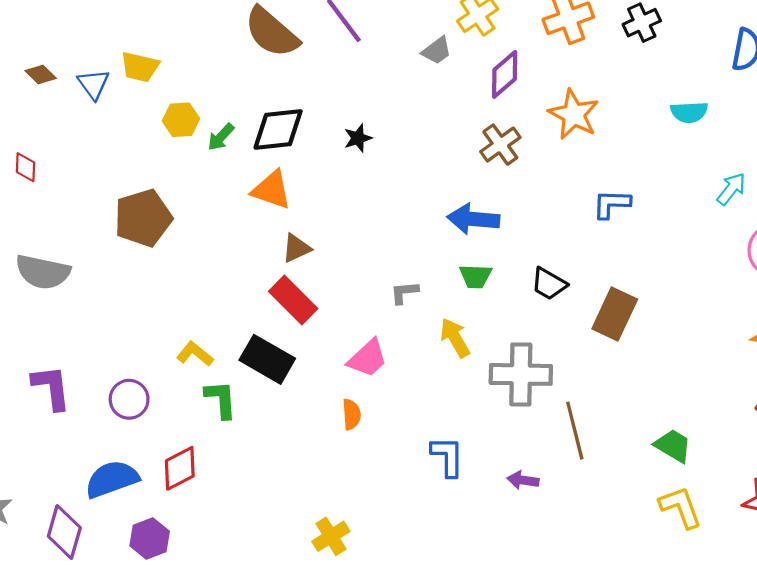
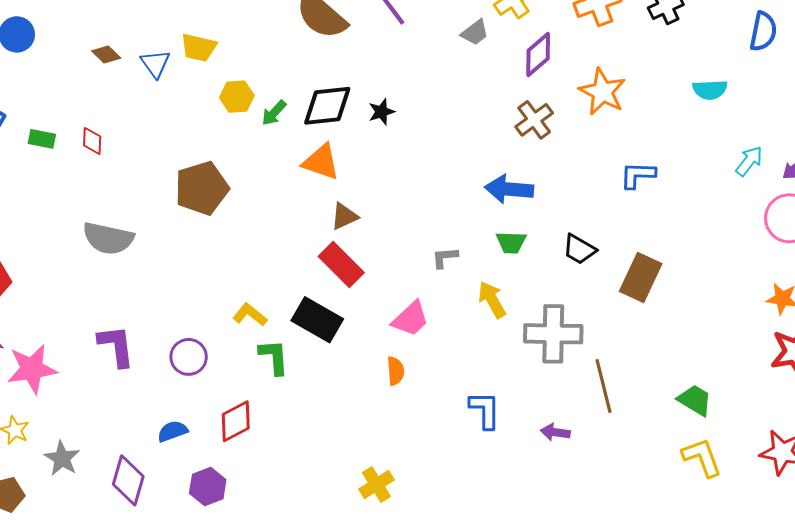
black star: (358, 138) -> (381, 112), moved
blue semicircle: (112, 479) -> (172, 431), size x0.6

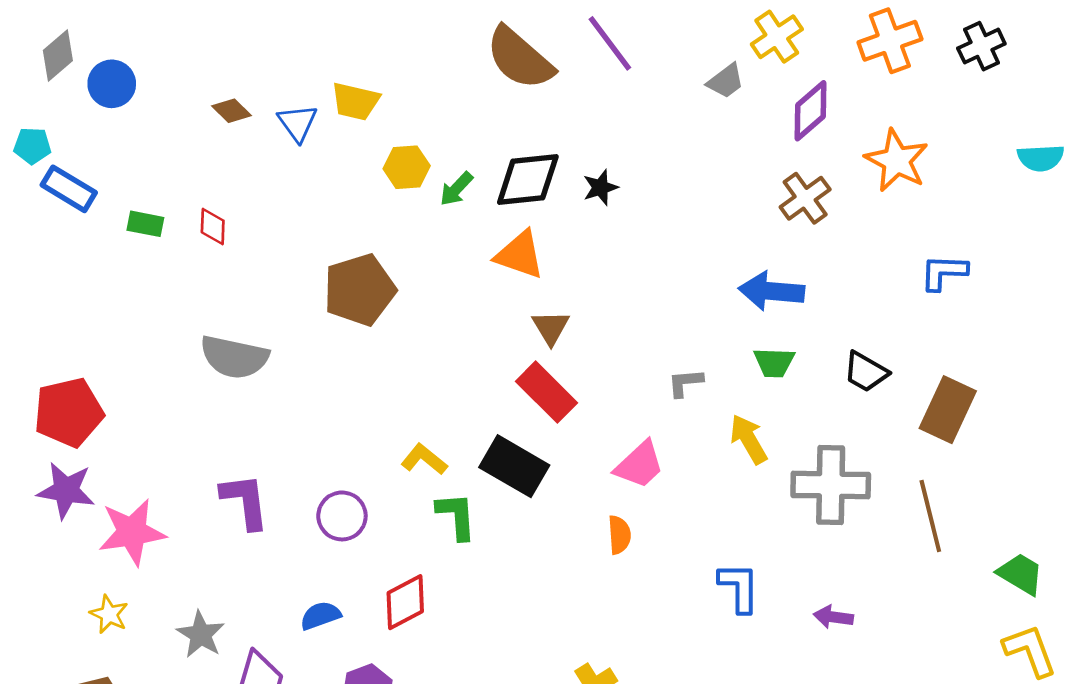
brown triangle: (344, 216) -> (551, 327), turned -36
brown line: (603, 386) -> (930, 516), moved
gray star: (62, 458) -> (201, 634), moved

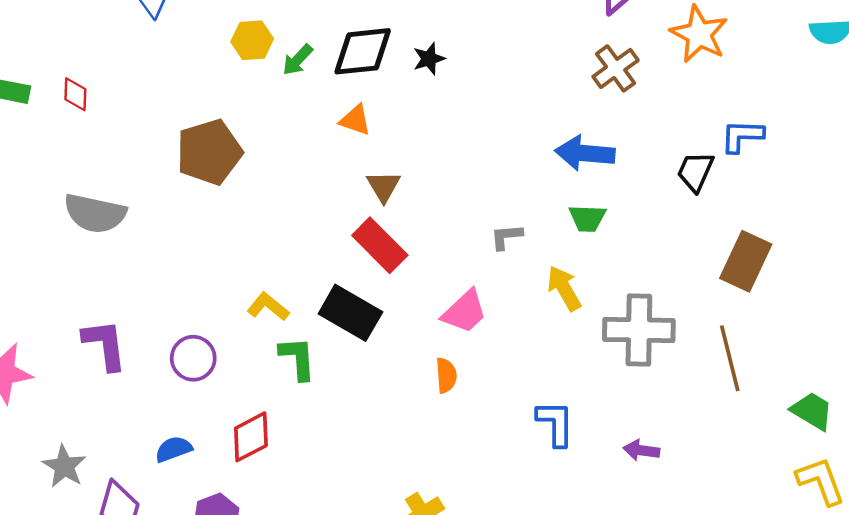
orange triangle: (520, 255) -> (355, 120), size x0.7
black trapezoid: (866, 372) -> (695, 172), moved, turned 84

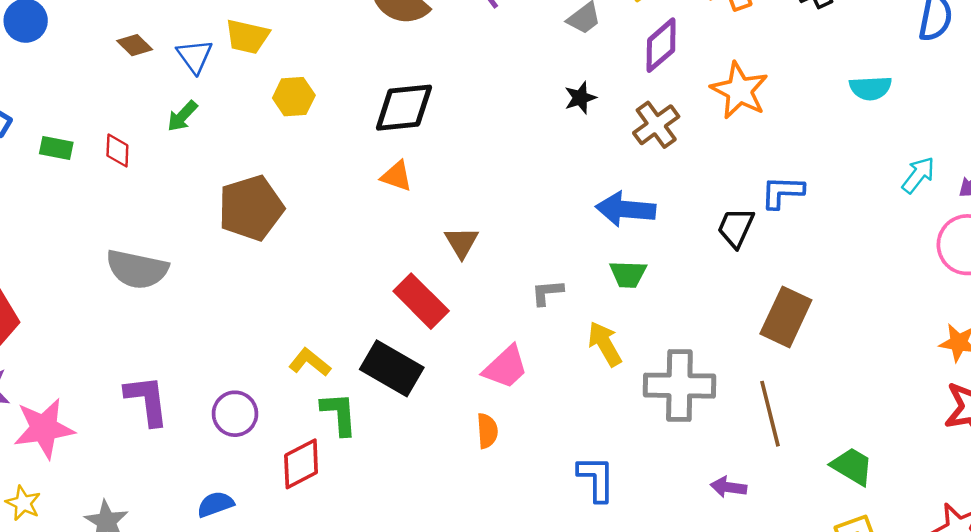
black star: (429, 59) -> (580, 98), moved
green arrow: (298, 60) -> (182, 116), moved
brown triangle: (384, 186) -> (462, 242), moved
red diamond: (251, 437) -> (301, 464), moved
purple arrow: (641, 450) -> (728, 487), moved

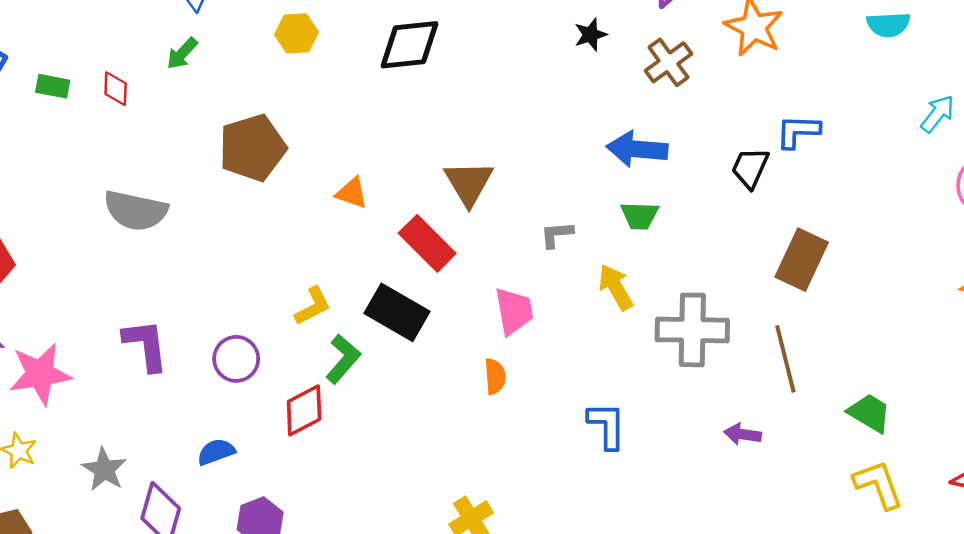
orange triangle: (397, 176) -> (352, 193), moved
brown triangle: (462, 242) -> (469, 183), size x1.4
yellow L-shape: (310, 362) -> (313, 306), turned 114
pink trapezoid: (506, 367) -> (514, 311), turned -57
green L-shape: (339, 414) -> (343, 359), turned 45

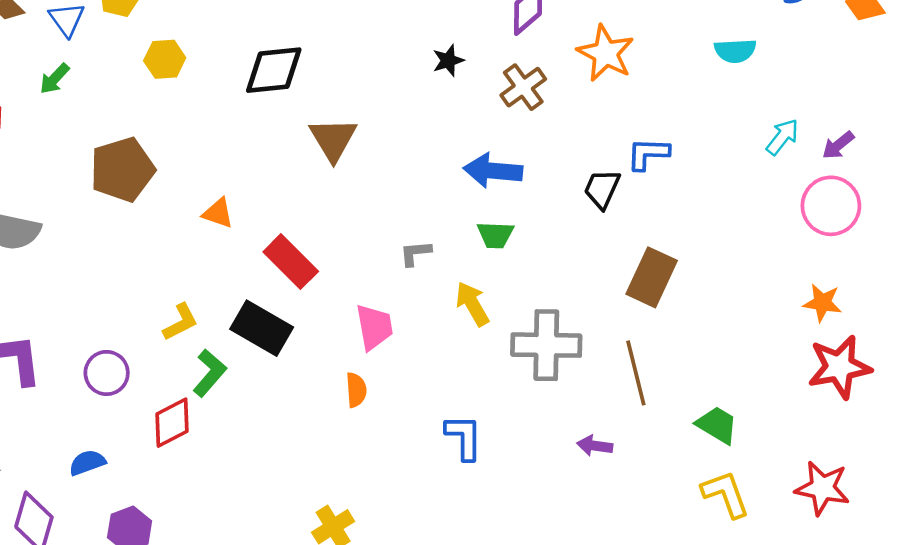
brown triangle: (469, 183) -> (333, 139), moved

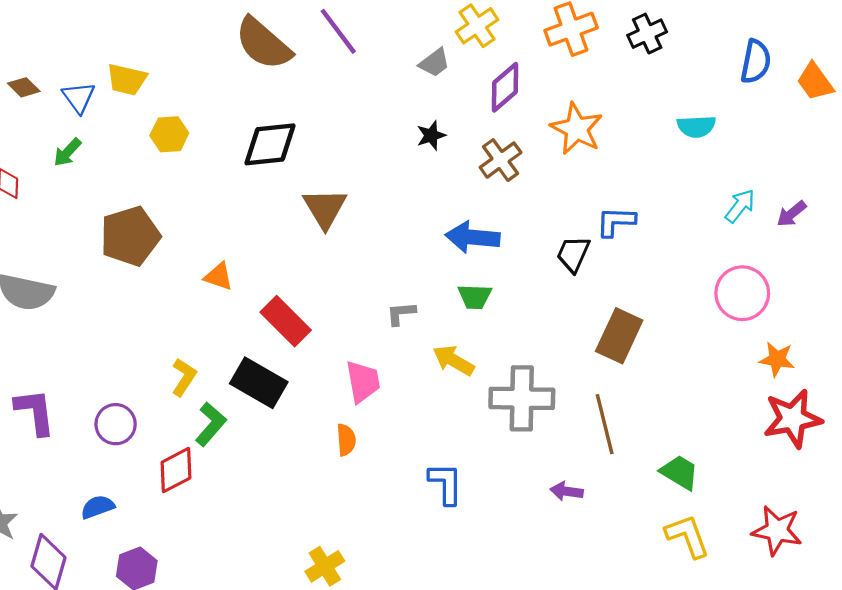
pink circle: (831, 206) -> (742, 293), moved
yellow arrow: (472, 304) -> (454, 360), turned -30
yellow L-shape: (180, 322) -> (184, 377), turned -30

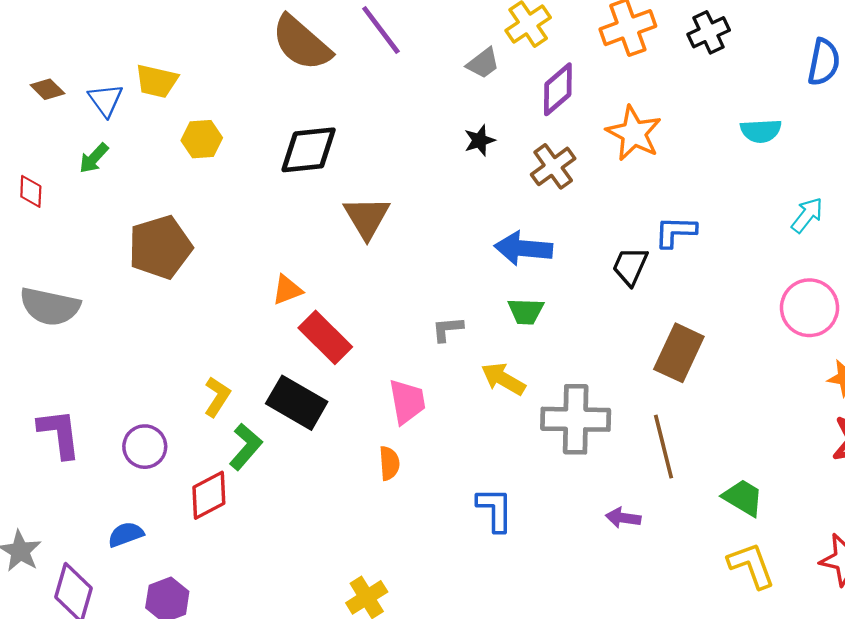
orange triangle: (219, 276) -> (287, 290), moved, turned -40

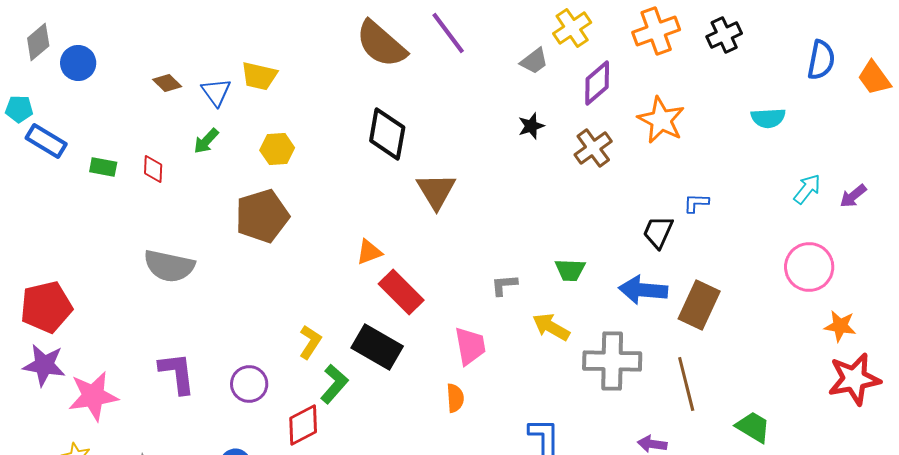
yellow hexagon: (202, 139) -> (277, 149), moved
black diamond: (309, 150) -> (387, 134), turned -74
blue L-shape: (675, 232) -> (696, 203), size x0.7
blue arrow: (523, 248) -> (643, 290), moved

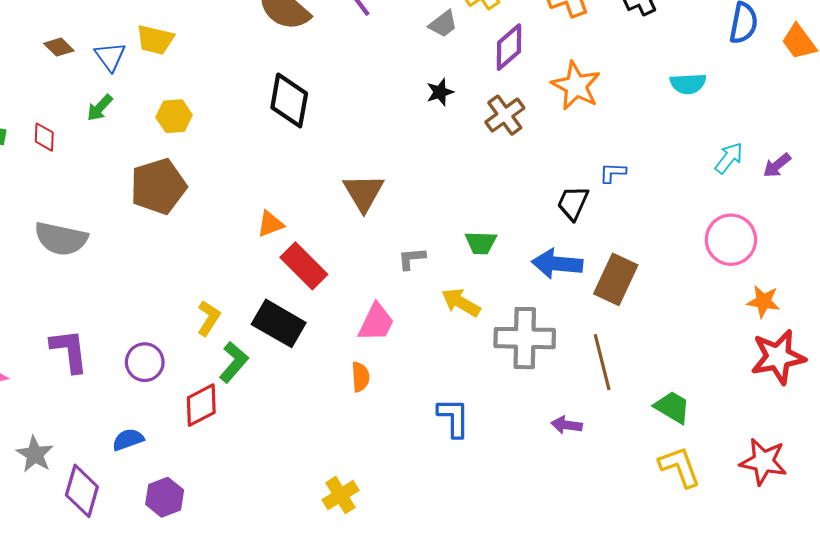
brown triangle: (436, 191) -> (364, 193), moved
pink trapezoid: (470, 346) -> (376, 322), turned 36

